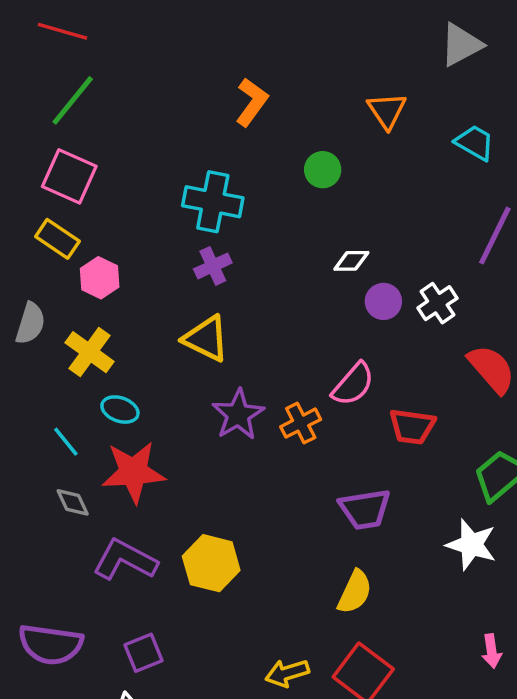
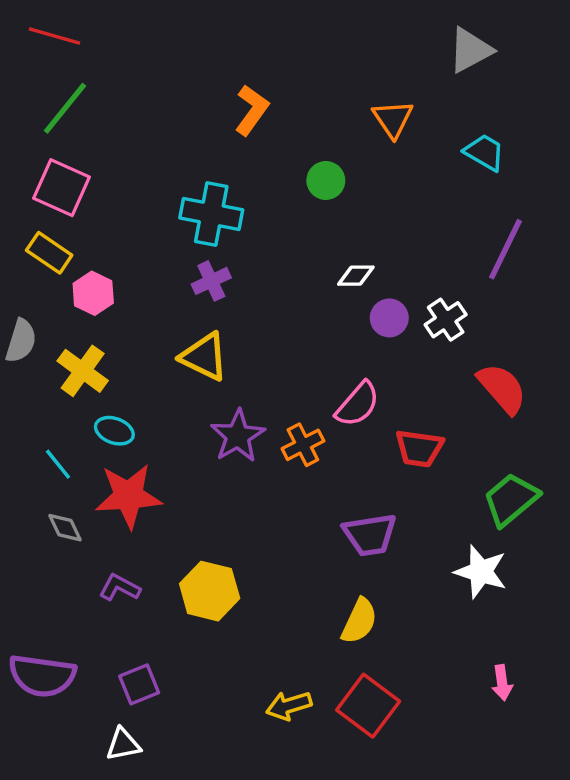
purple L-shape: (125, 560) -> (120, 588), size x0.6

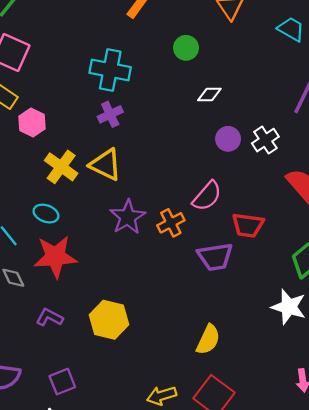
white diamond: (356, 276) -> (209, 95), moved
yellow cross: (83, 371) -> (61, 167), moved
purple trapezoid: (370, 535) -> (215, 257), moved

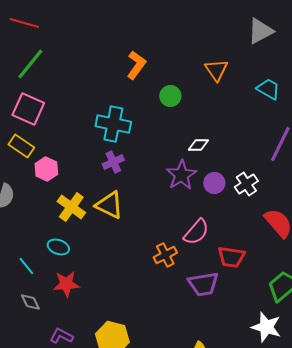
green circle: (186, 48) -> (170, 96), moved
purple star: (128, 217) -> (181, 175), moved
red star: (55, 257) -> (66, 284), size x0.7

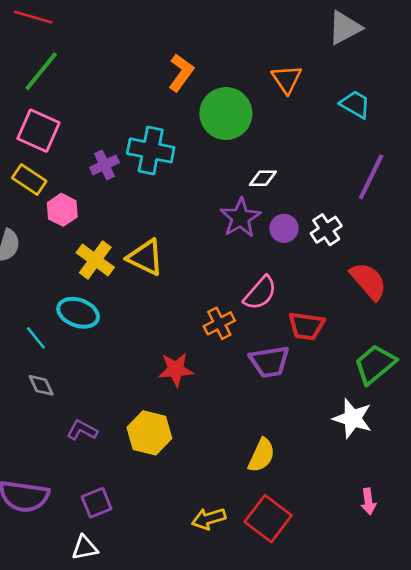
green circle: (170, 96) -> (226, 114), size x1.8
purple cross: (113, 162) -> (104, 165), moved
cyan ellipse: (58, 247) -> (78, 313), size x1.4
red star: (66, 284) -> (176, 370), moved

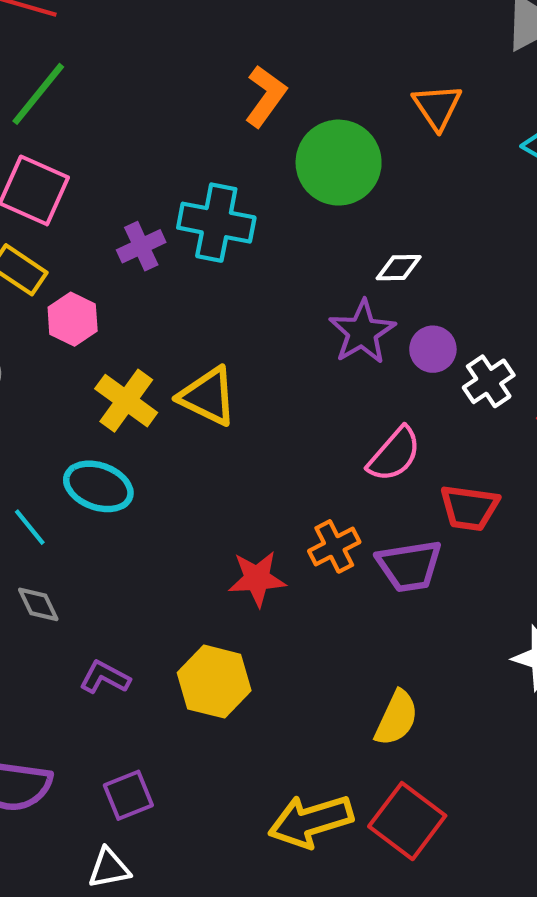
white cross: (326, 230) -> (489, 381), moved
orange cross: (219, 323) -> (334, 546), moved
yellow arrow: (209, 519) -> (311, 821), size x1.5

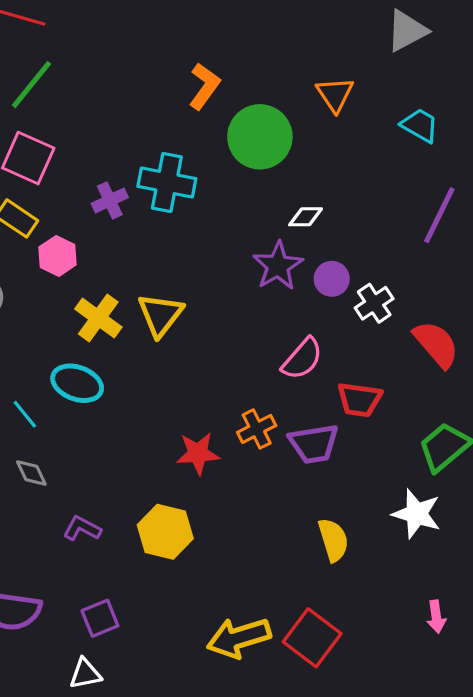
yellow triangle: (208, 396) -> (160, 315), turned 42
yellow semicircle: (396, 718) -> (333, 540), moved, turned -42

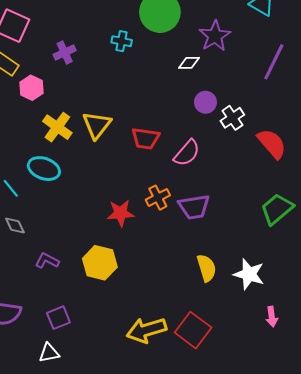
cyan cross: (167, 183) -> (122, 41), moved, size x0.6
purple star: (278, 266) -> (215, 36), moved
red trapezoid: (359, 400) -> (145, 138), moved
white star: (417, 514) -> (249, 274), moved

